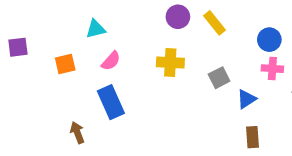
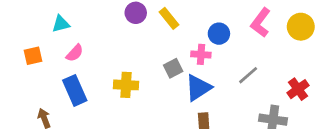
yellow cross: (170, 62) -> (126, 85), moved
pink cross: (272, 69) -> (201, 54), moved
blue triangle: (246, 99) -> (198, 88), size x1.5

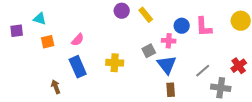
pink L-shape: (261, 23) -> (204, 27), moved, turned -40
cyan triangle: (61, 24) -> (40, 19), moved, turned 32
gray line: (248, 75) -> (203, 71), moved
blue triangle: (198, 88) -> (167, 65), turned -35

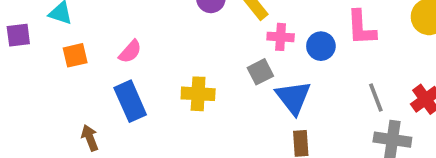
blue circle: (182, 26) -> (321, 46), moved
pink cross: (169, 41) -> (281, 37), moved
gray line: (203, 71) -> (376, 97), moved, turned -70

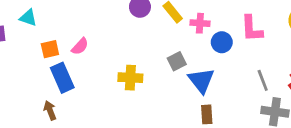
pink cross: (281, 37) -> (200, 23), moved
orange square: (75, 55) -> (50, 49), moved
blue rectangle: (130, 101) -> (62, 78), moved

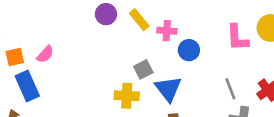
pink L-shape: (252, 29) -> (237, 38), moved
yellow cross: (130, 78) -> (127, 96), moved

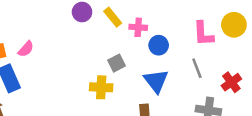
blue triangle: (168, 89) -> (156, 81), moved
gray line: (230, 89) -> (197, 68), moved

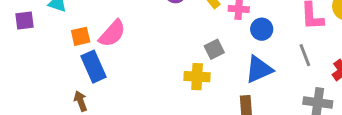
pink semicircle: (26, 49) -> (112, 33), size x1.5
blue triangle: (156, 81) -> (259, 69), turned 44

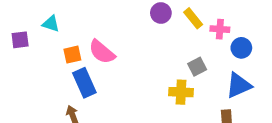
pink semicircle: (112, 33) -> (102, 52), turned 88

